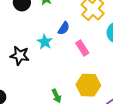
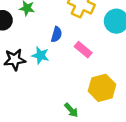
black star: (20, 56) -> (15, 60), moved

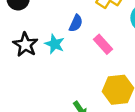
black star: (15, 60) -> (25, 45), turned 30

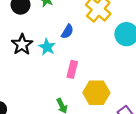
pink rectangle: (103, 44) -> (72, 69), moved, turned 49

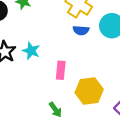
blue semicircle: (67, 31) -> (81, 30), moved, turned 72

